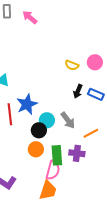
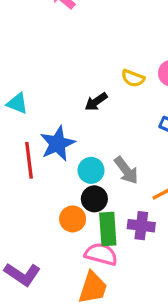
black arrow: (78, 91) -> (96, 102), moved, turned 32
black circle: (39, 130) -> (94, 199), moved
pink semicircle: (53, 170) -> (101, 254), turned -90

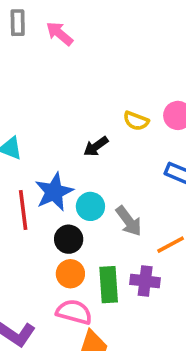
cyan circle: (91, 170) -> (90, 206), moved
black circle: (94, 199) -> (69, 239), moved
pink semicircle: (101, 254) -> (74, 312), moved

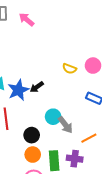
black arrow: (96, 146) -> (37, 87), moved
blue star: (54, 192) -> (18, 90), moved
cyan circle: (90, 206) -> (53, 117), moved

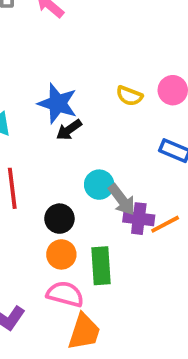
blue star: (18, 90) -> (58, 103), moved, turned -30
purple cross: (75, 159) -> (139, 219), moved

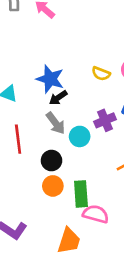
gray arrow: (122, 200) -> (56, 123), moved
purple cross: (139, 219) -> (105, 120), moved, turned -30
pink semicircle: (65, 294) -> (96, 214), moved

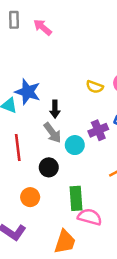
blue star: (50, 79) -> (28, 92), moved
black arrow: (58, 98) -> (55, 109), turned -56
orange circle: (53, 186) -> (30, 197), moved

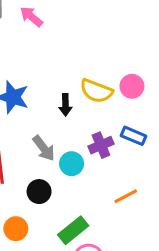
yellow semicircle: (95, 87) -> (96, 91), size x1.5
black arrow: (55, 109) -> (65, 105), moved
green rectangle: (76, 198) -> (73, 230), turned 55

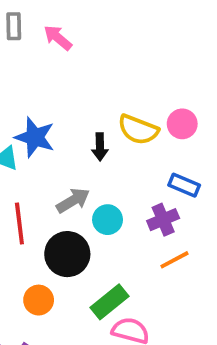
purple cross: (101, 145) -> (163, 220), moved
gray arrow: (44, 148) -> (73, 200), turned -84
black circle: (39, 192) -> (67, 254), size x1.5

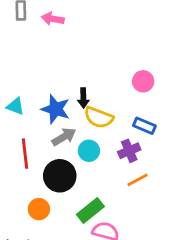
pink arrow: (58, 38) -> (53, 19), turned -30
yellow semicircle: (138, 130) -> (99, 117), moved
blue star: (35, 137) -> (56, 109), moved

